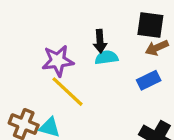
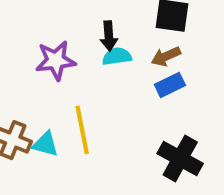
brown arrow: (157, 48) -> (166, 56), moved
yellow line: (67, 92) -> (82, 130), moved, turned 36

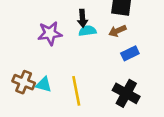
blue rectangle: (170, 85) -> (130, 53), moved
yellow line: (82, 130) -> (76, 91), moved

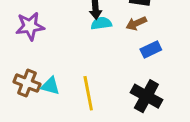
purple star: (50, 33) -> (30, 26), moved

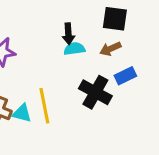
yellow line: (88, 93) -> (44, 106), moved
black cross: (146, 96) -> (95, 92), moved

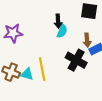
cyan semicircle: (74, 49) -> (62, 31), turned 120
brown arrow: (110, 49) -> (87, 40), moved, turned -72

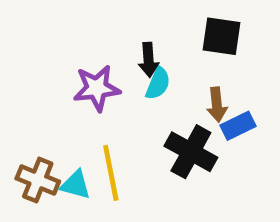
purple star: (13, 33) -> (97, 88), moved

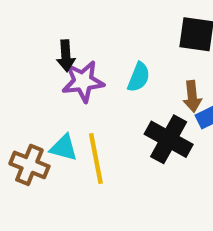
black arrow: (149, 60) -> (66, 56), moved
cyan triangle: (75, 185) -> (64, 148), moved

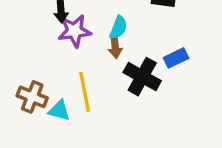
brown arrow: (192, 96) -> (115, 46), moved
cyan triangle: (64, 148) -> (59, 110), moved

